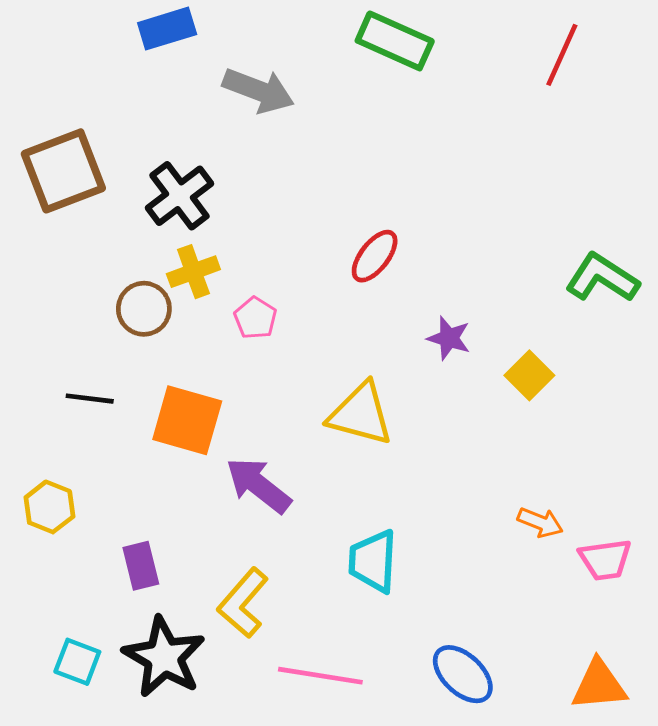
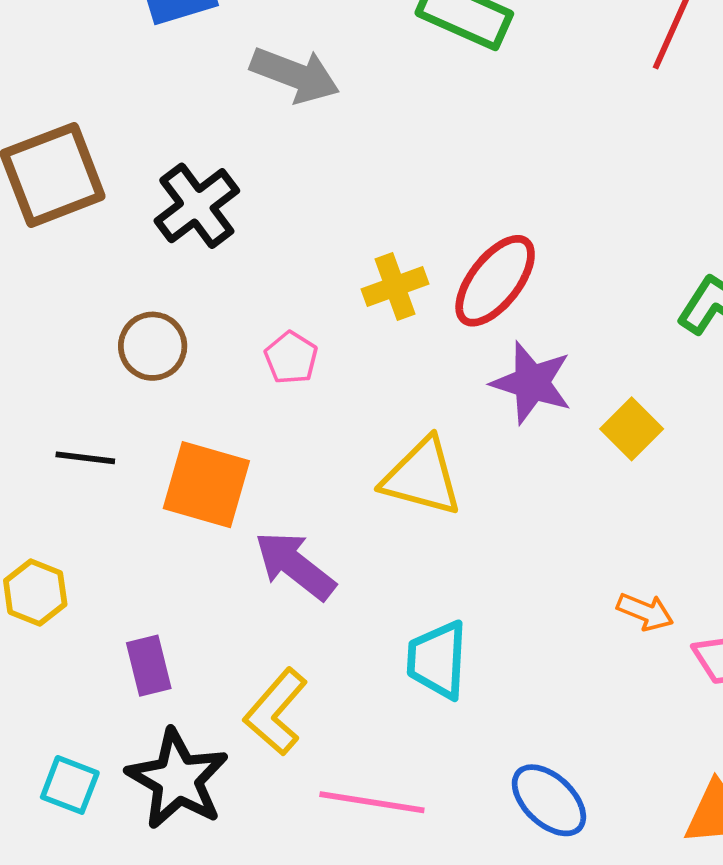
red ellipse: (375, 256) -> (495, 281), moved, size x1.4
yellow cross: (193, 272) -> (395, 287), moved
purple star: (449, 338) -> (532, 383), size x1.5

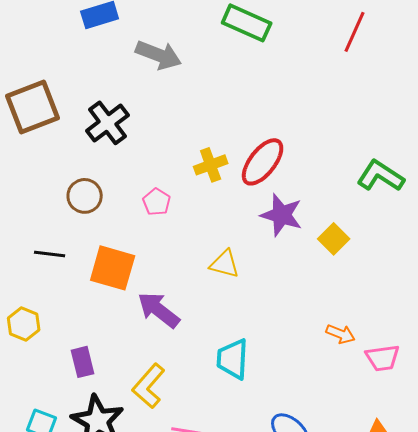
yellow triangle: (422, 477) -> (225, 264), size x0.7

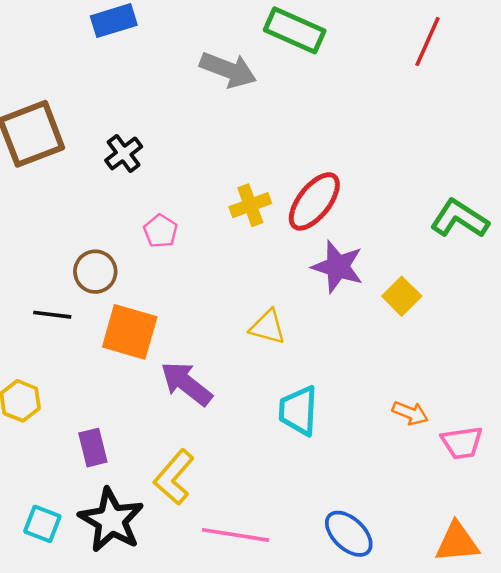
gray arrow: (159, 55) -> (228, 70), moved
black cross: (108, 123) -> (124, 153), size x0.7
brown circle: (85, 196) -> (95, 272), moved
pink pentagon: (157, 202) -> (161, 231), moved
cyan trapezoid: (233, 359) -> (298, 411), moved

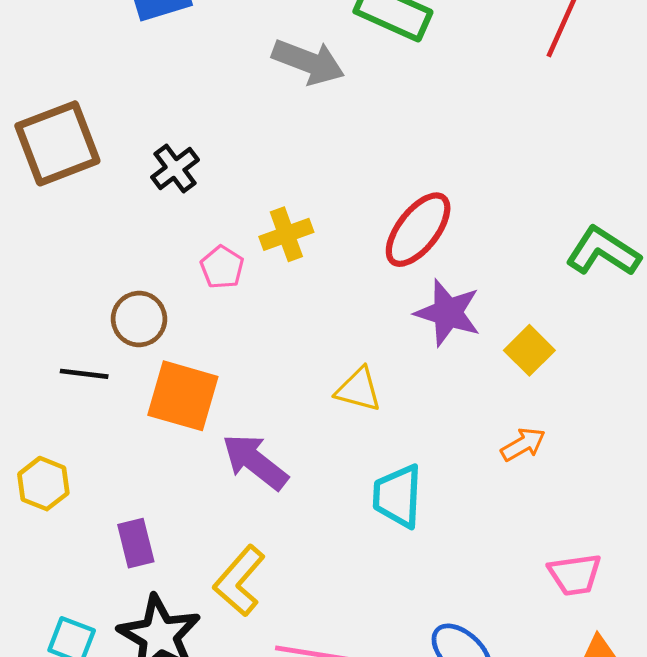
yellow cross: (250, 205) -> (286, 234), moved
orange arrow: (410, 413) -> (523, 444), moved, turned -52
pink trapezoid: (462, 443) -> (575, 575), moved

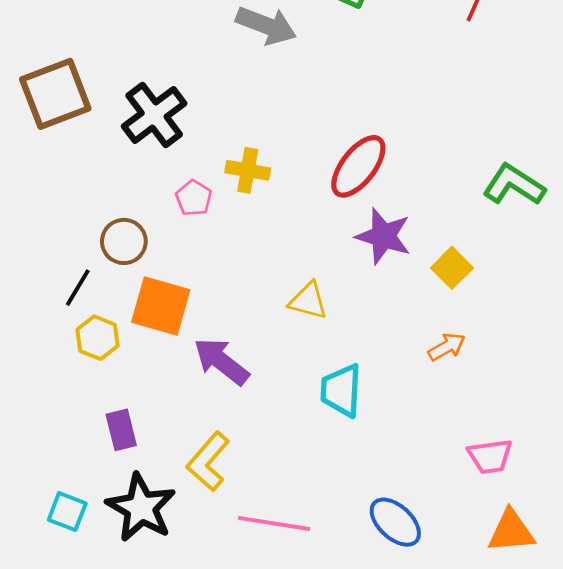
black cross: (175, 168) -> (154, 115), size x1.6
yellow cross: (286, 234) -> (248, 170), turned 30
black line: (84, 374) -> (78, 288), turned -66
yellow hexagon: (43, 484) -> (97, 338), moved

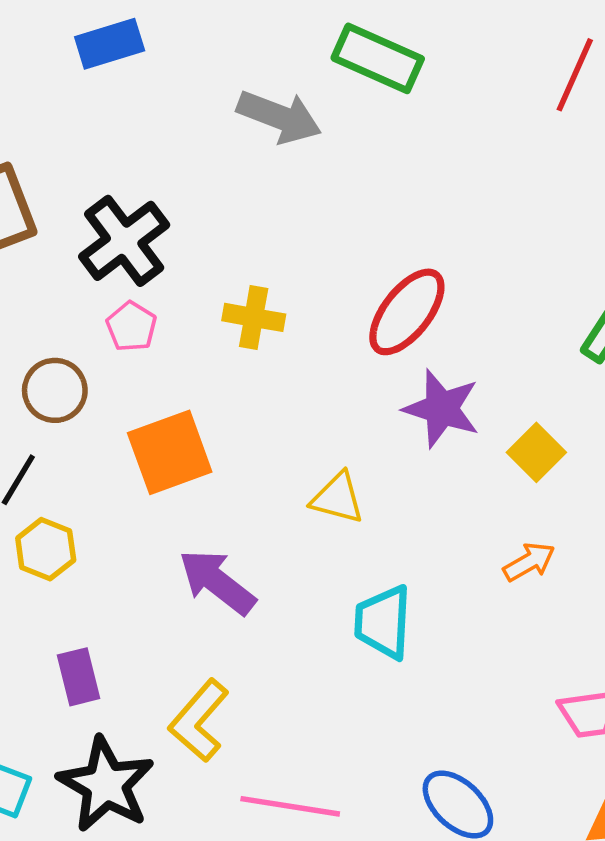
pink pentagon: (194, 198) -> (131, 327), moved
brown circle: (124, 241) -> (55, 390), moved
orange square: (161, 306) -> (170, 452), moved, turned -36

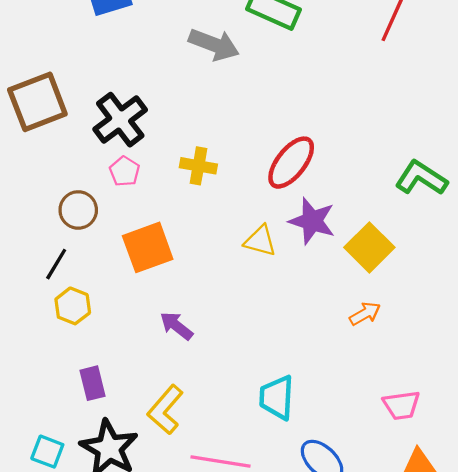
yellow square: (536, 452) -> (369, 247), size x1.4
yellow triangle: (338, 498) -> (260, 241), moved
purple arrow: (217, 582) -> (176, 326), size x0.7
cyan trapezoid: (383, 622) -> (277, 398), moved

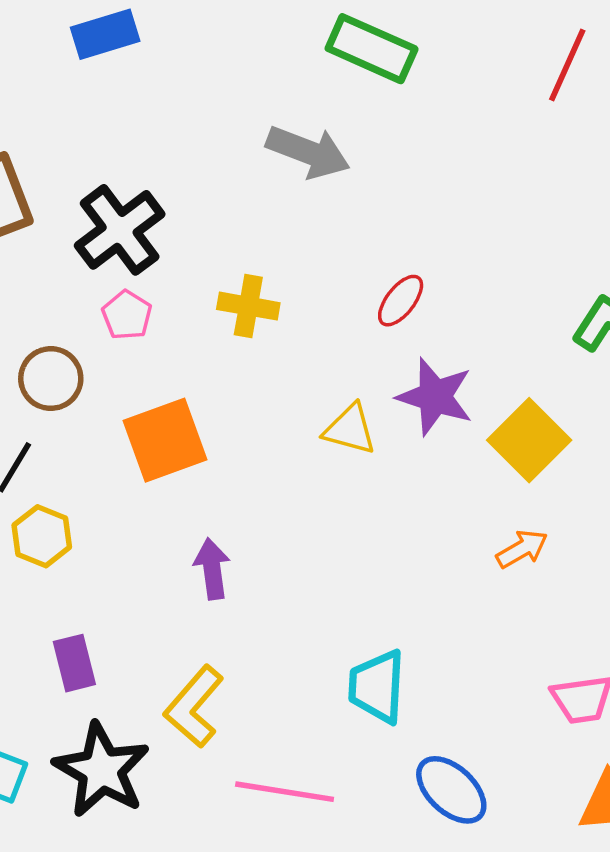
gray arrow: (214, 45) -> (308, 152), moved
red ellipse: (291, 163) -> (401, 301), size x0.6
purple arrow: (176, 326) -> (212, 569), turned 44

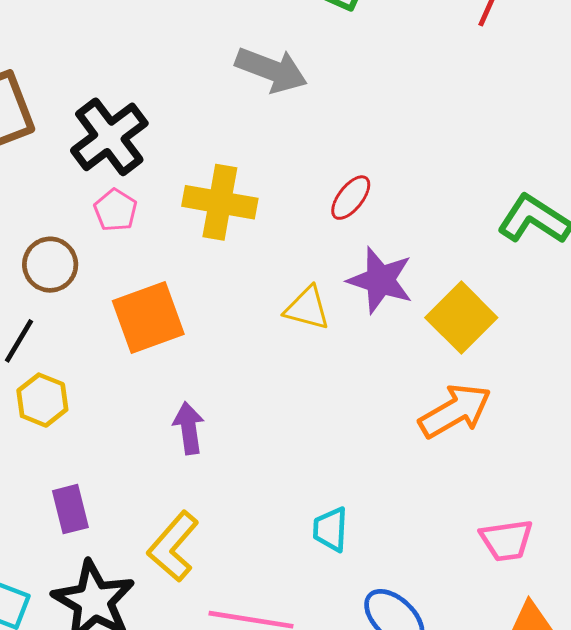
yellow cross: (248, 306) -> (220, 202), size x1.4
orange arrow: (522, 549) -> (455, 411), size x1.6
cyan trapezoid: (377, 687) -> (330, 529), size x0.7

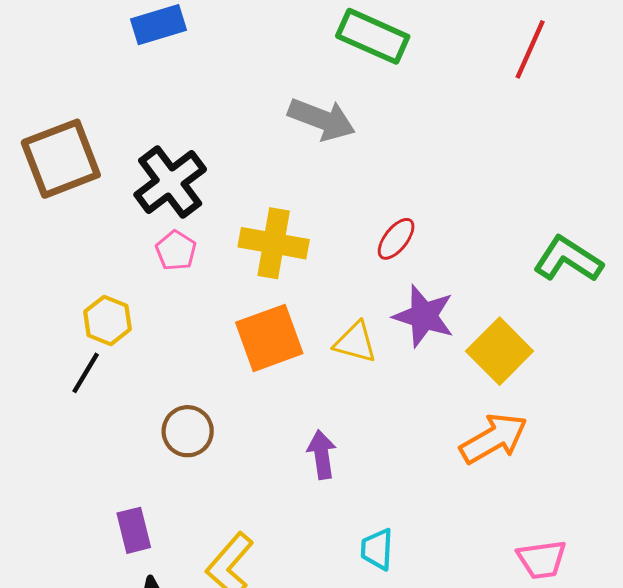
brown circle: (50, 265) -> (188, 431), moved
orange square: (148, 318) -> (269, 338), moved
yellow hexagon: (42, 400) -> (107, 320), moved
purple arrow: (189, 428) -> (322, 455), moved

